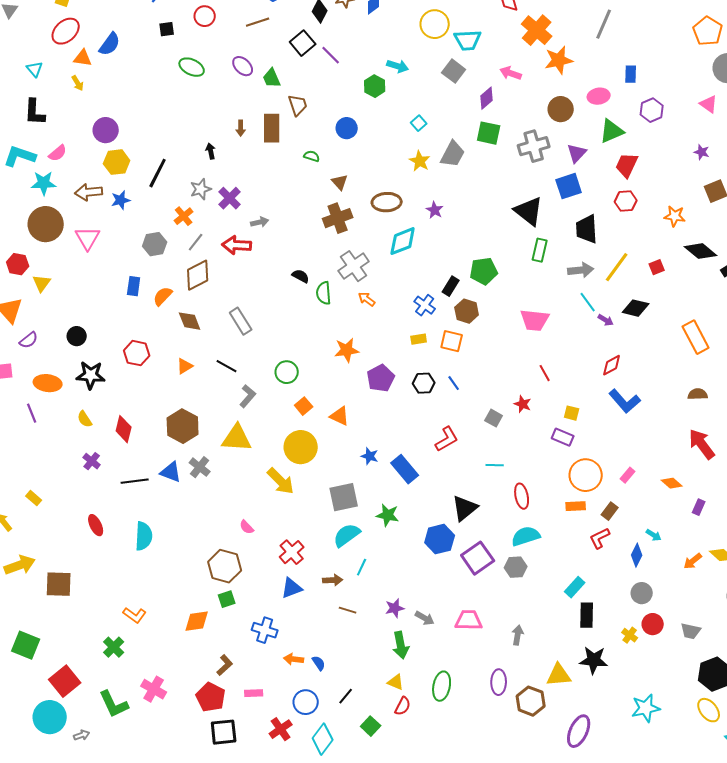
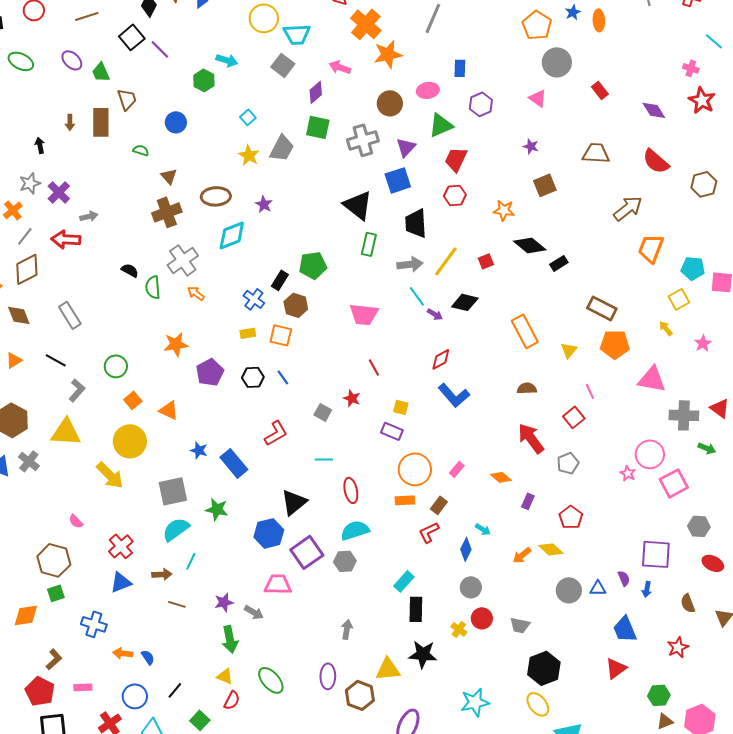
pink trapezoid: (469, 620) -> (278, 584), moved
green ellipse: (442, 686) -> (271, 680), turned -52

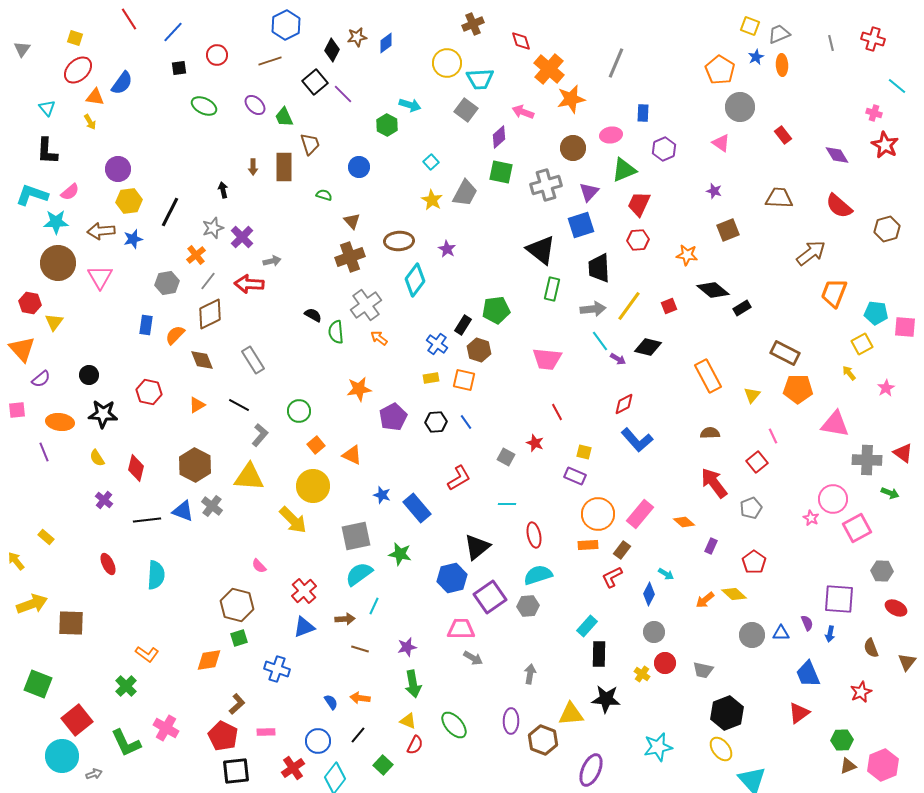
cyan diamond: (232, 235) -> (415, 280), turned -32
pink rectangle: (457, 469) -> (640, 514), size x1.8
gray arrow: (254, 612) -> (473, 658), moved
orange arrow: (123, 653) -> (360, 698), moved

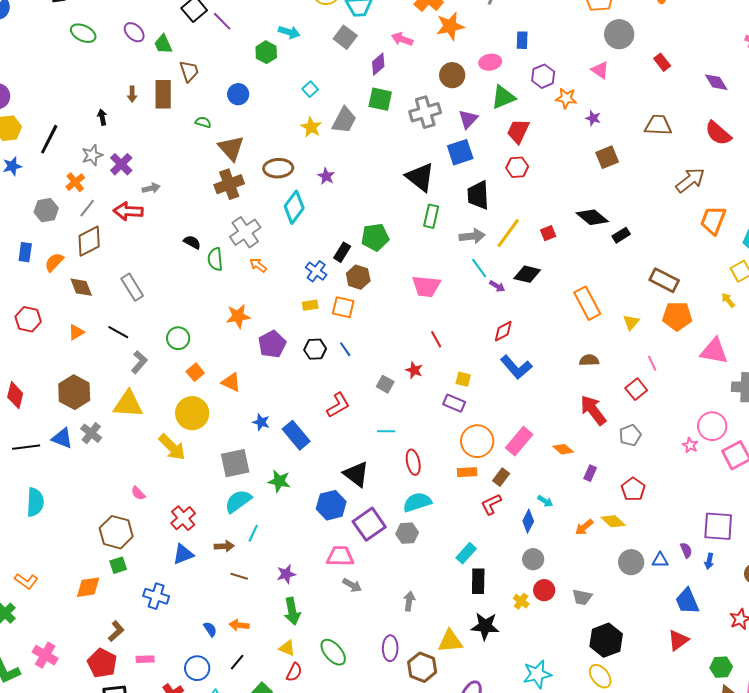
brown triangle: (352, 221) -> (231, 148), size x1.6
orange star: (687, 255) -> (566, 98), moved
black triangle: (477, 547) -> (356, 474), turned -44

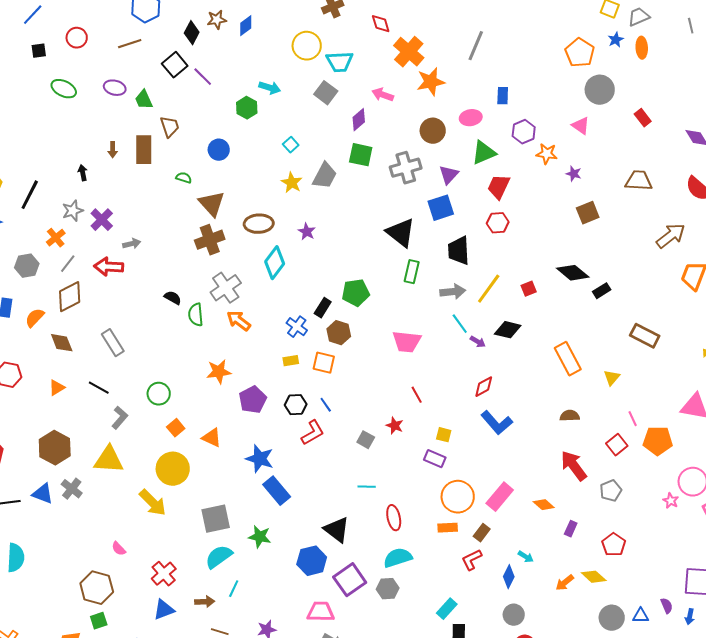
purple ellipse: (134, 32) -> (115, 88), turned -30
orange arrow: (258, 265) -> (239, 321), size x1.4
orange pentagon: (677, 316) -> (658, 441), moved
red L-shape: (338, 405) -> (313, 433), moved
blue star: (261, 422) -> (260, 459), moved, size x1.6

